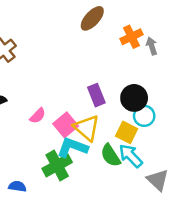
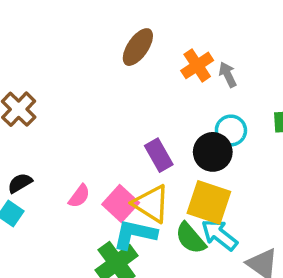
cyan circle: (144, 116) -> (231, 130), moved
yellow square: (127, 132) -> (209, 202), size x1.4

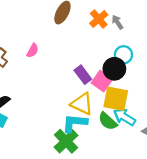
pink semicircle: (79, 196) -> (33, 51), moved
pink square: (121, 204) -> (102, 81), moved

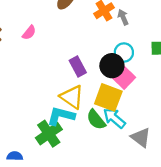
pink square: (102, 81) -> (124, 78), moved

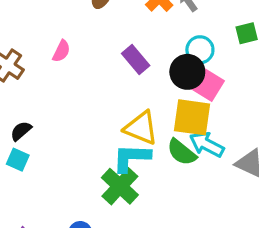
purple rectangle: (78, 67) -> (136, 59), moved

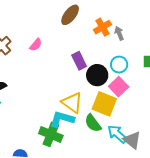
black circle: (187, 72) -> (97, 75), moved
cyan arrow: (207, 144) -> (117, 134), moved
green cross: (120, 186) -> (51, 134), turned -35

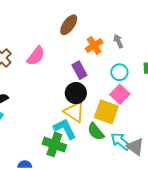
orange cross: (102, 27) -> (94, 46), moved
pink semicircle: (36, 45) -> (36, 56), size x1.5
black circle: (97, 75) -> (76, 93), moved
cyan L-shape: (62, 119) -> (65, 129), turned 50

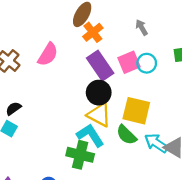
orange cross: (94, 46) -> (93, 32), moved
purple rectangle: (79, 70) -> (100, 66), size x1.4
pink square: (120, 94) -> (129, 62), moved, turned 30

